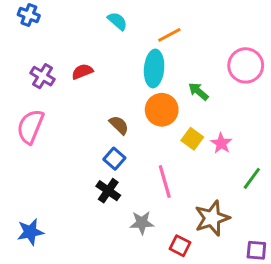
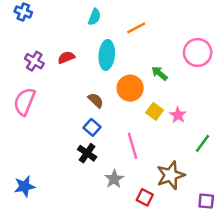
cyan semicircle: (117, 21) -> (94, 17), turned 70
cyan ellipse: (154, 68) -> (107, 55), moved
gray star: (142, 223) -> (114, 179), turned -30

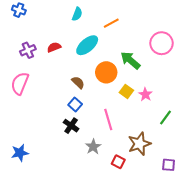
cyan ellipse: (107, 55) -> (87, 45), turned 45
purple cross: (34, 61) -> (28, 50), turned 35
green arrow: (160, 73) -> (130, 60), size x1.5

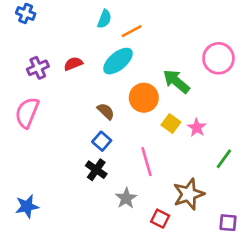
orange line: (111, 23) -> (132, 31), moved

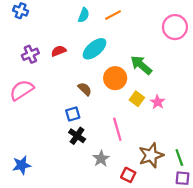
orange line: (132, 31) -> (113, 15), moved
pink circle: (218, 58) -> (175, 27), moved
pink semicircle: (27, 113) -> (22, 90), turned 35
blue square: (102, 141) -> (73, 114), moved, turned 32
green line: (224, 159) -> (179, 158), moved, turned -56

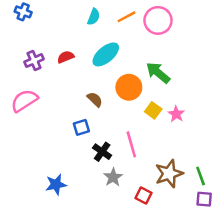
pink circle: (175, 27) -> (158, 20), moved
black cross: (77, 136) -> (102, 152), moved
blue star: (22, 165) -> (56, 185), moved

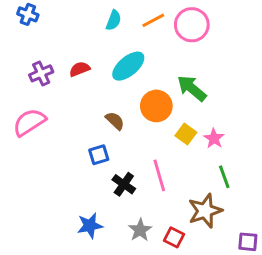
green line: (201, 176) -> (224, 177), moved
gray star: (113, 177) -> (140, 230), moved
blue star: (56, 185) -> (90, 226), moved

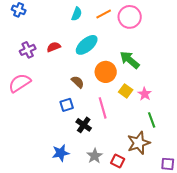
pink line: (159, 175) -> (103, 108), moved

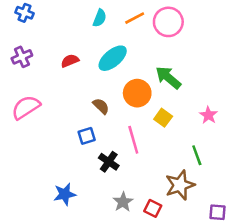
purple cross: (28, 50) -> (22, 57), moved
pink star: (145, 94) -> (208, 115), moved
blue star: (61, 153) -> (65, 194), moved

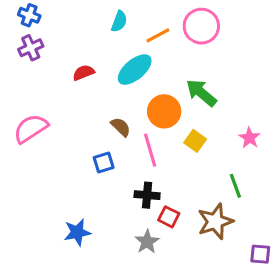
orange line: (135, 18) -> (158, 35), moved
purple cross: (22, 57) -> (31, 48), moved
pink line: (133, 140) -> (150, 150), moved
black cross: (109, 162) -> (147, 195), moved, turned -30
red square: (153, 208) -> (169, 217), moved

